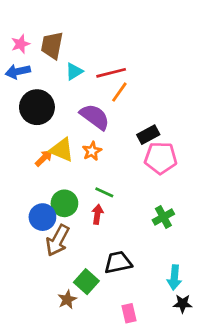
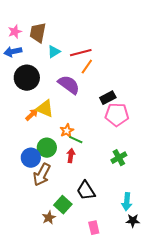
orange star: (92, 151) -> (67, 131), moved
black trapezoid: (118, 262) -> (86, 191), turned -110

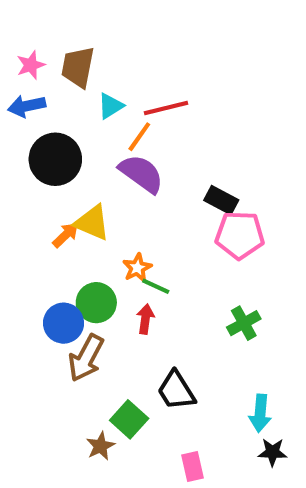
orange line: (87, 67) -> (139, 137), moved
black rectangle: (108, 98) -> (221, 200), turned 56

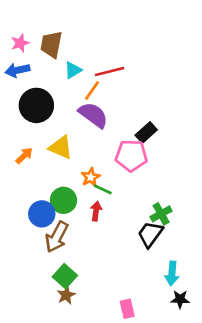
black rectangle: (221, 200) -> (146, 133), turned -70
orange arrow: (66, 235) -> (24, 156), moved
pink pentagon: (240, 235) -> (131, 156), moved
black trapezoid: (176, 391) -> (150, 234), moved, turned 68
green square: (129, 419) -> (65, 276), moved

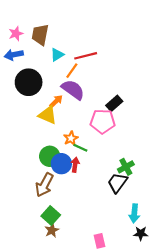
orange arrow: (24, 156) -> (56, 101), moved
blue circle: (42, 214) -> (61, 164), moved

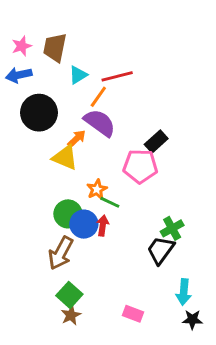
pink rectangle: (99, 241) -> (133, 314), moved, turned -56

